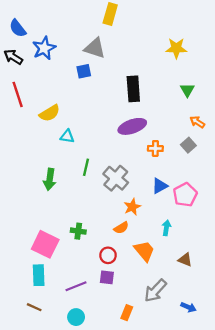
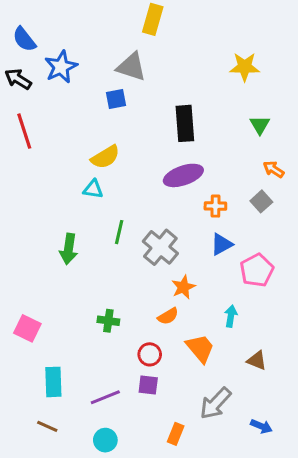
yellow semicircle: (50, 113) -> (105, 157), moved
blue triangle: (160, 186) -> (222, 244), moved
pink square: (45, 244) -> (27, 328), moved, size x0.7

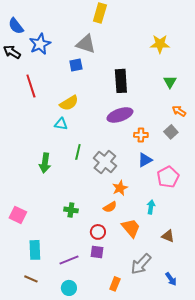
red line: (24, 131) -> (31, 86), moved
blue arrow: (261, 426) -> (171, 279), turned 32

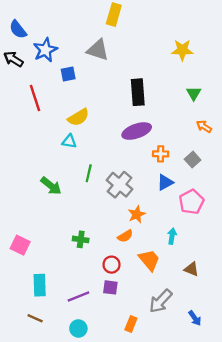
blue square: (76, 65) -> (68, 74), moved
gray square: (171, 132) -> (193, 160), moved
green arrow: (45, 163) -> (51, 186), turned -60

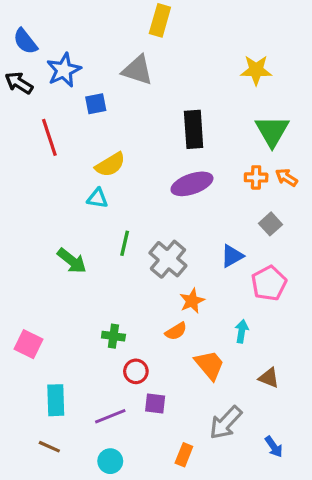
green triangle: (194, 93) -> (272, 131), size x1.6
orange cross: (161, 154) -> (256, 177), moved
red circle: (112, 265) -> (136, 371), moved

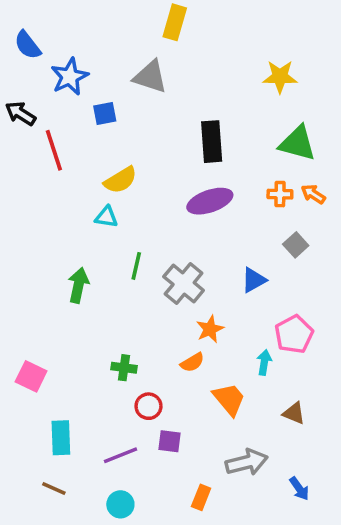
black arrow: (19, 83) -> (21, 113), moved
green triangle: (272, 131) -> (297, 143), turned -45
green arrow: (72, 261) -> (78, 285), turned -116
pink pentagon: (269, 283) -> (294, 334), moved
gray arrow: (226, 423) -> (247, 462), turned -147

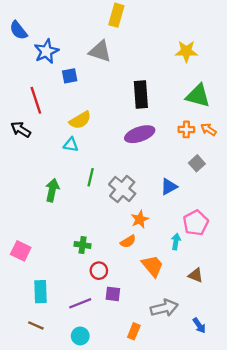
black arrow: (21, 113) -> (21, 129), moved

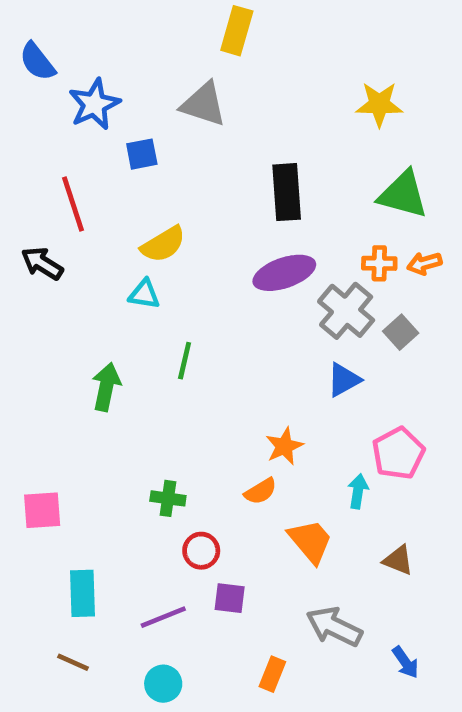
orange arrow: (209, 129) -> (424, 263), turned -49
gray cross: (122, 189) -> (346, 311), moved
pink square: (21, 251) -> (42, 510), turned -30
gray arrow: (164, 308) -> (334, 627), turned -140

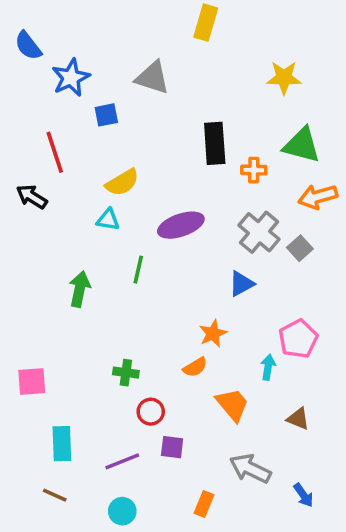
yellow rectangle: (237, 31) -> (206, 23), moved
orange cross: (379, 263) -> (254, 170), moved
orange arrow: (424, 263) -> (318, 197), size x1.5
purple ellipse: (284, 273) -> (181, 225), moved
blue triangle: (344, 380) -> (241, 284), moved

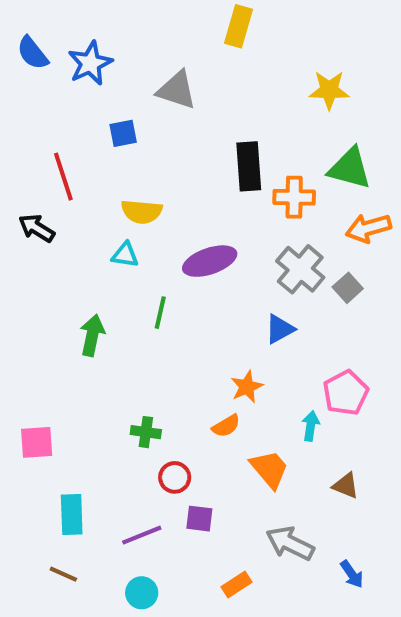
blue star: (71, 78) -> (90, 63), moved
orange cross: (254, 170) -> (294, 197), size x1.4
yellow semicircle: (122, 182) -> (142, 212), turned 36
orange rectangle: (204, 504) -> (236, 585), turned 35

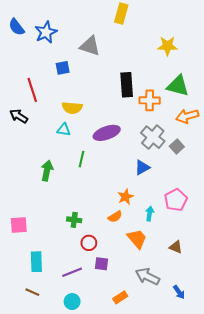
cyan arrow: (311, 426) -> (150, 214), moved

